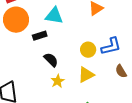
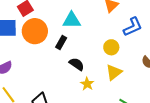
black rectangle: (40, 36) -> (61, 43), turned -32
blue L-shape: (111, 46) -> (133, 27), moved

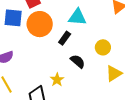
yellow circle: (111, 47) -> (103, 47), moved
yellow star: (87, 84) -> (57, 80), moved

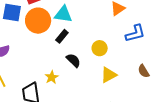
cyan triangle: (77, 17) -> (63, 14), moved

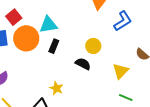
black semicircle: (73, 60) -> (83, 64), moved
yellow triangle: (109, 75) -> (121, 71), moved

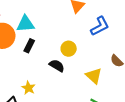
yellow triangle: (121, 71) -> (94, 76), turned -36

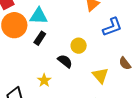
yellow star: (29, 88) -> (44, 80), moved

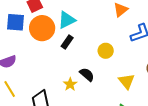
cyan triangle: (39, 16) -> (67, 20), turned -30
black semicircle: (65, 61) -> (87, 74), moved

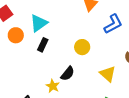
orange circle: (42, 28) -> (16, 35), size x0.6
black semicircle: (87, 74) -> (68, 74), turned 98

